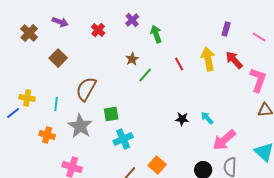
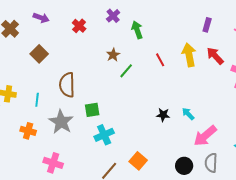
brown semicircle: (86, 89) -> (67, 85), turned -30

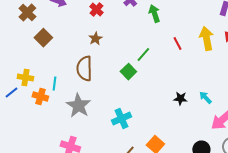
brown square: (39, 54) -> (43, 38), moved
brown star: (113, 55) -> (95, 39), moved
green square: (92, 110) -> (128, 72), moved, turned -35
orange cross: (28, 131) -> (40, 97), moved

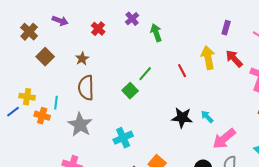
brown star: (95, 39) -> (82, 59), moved
red line: (177, 44) -> (182, 71), moved
black star: (180, 99) -> (182, 118), size x1.5

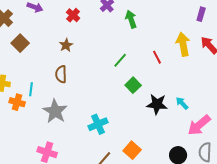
brown star: (82, 59) -> (66, 45), moved
brown semicircle: (86, 88) -> (61, 74), size x0.7
green square: (130, 91) -> (133, 85), moved

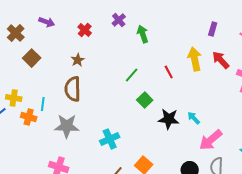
brown semicircle: (61, 74) -> (73, 89), size x1.4
gray star: (55, 111) -> (67, 126), turned -30

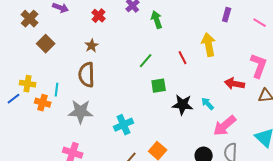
red arrow: (221, 60) -> (235, 84), moved, turned -36
green square: (145, 100) -> (159, 86), turned 35

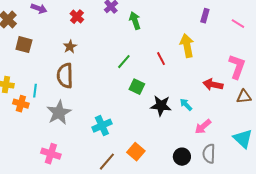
brown square: (46, 44) -> (24, 45), turned -30
green square: (159, 86) -> (137, 87), turned 35
gray star: (81, 112) -> (59, 113), turned -30
pink arrow: (225, 126) -> (203, 127), size x0.7

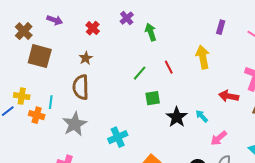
brown square: (24, 45) -> (40, 56), size x1.4
red line: (161, 59) -> (169, 67), moved
green square: (137, 87) -> (153, 98), turned -35
black star: (161, 106) -> (177, 117), turned 30

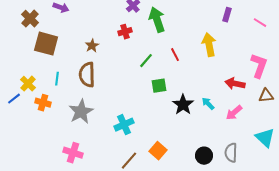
red cross: (93, 28) -> (125, 32), moved, turned 32
green arrow: (151, 32) -> (157, 20), size x1.4
yellow cross: (22, 96) -> (28, 84), turned 35
cyan line: (51, 102) -> (57, 79), moved
pink arrow: (219, 138) -> (234, 113), moved

